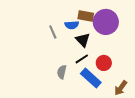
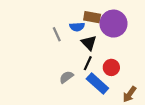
black line: (82, 59) -> (88, 63), turned -32
gray semicircle: (62, 72) -> (66, 77), turned 40

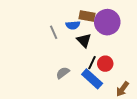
black line: (88, 63) -> (92, 63), moved

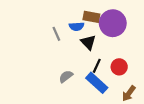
red circle: (105, 64) -> (119, 67), moved

